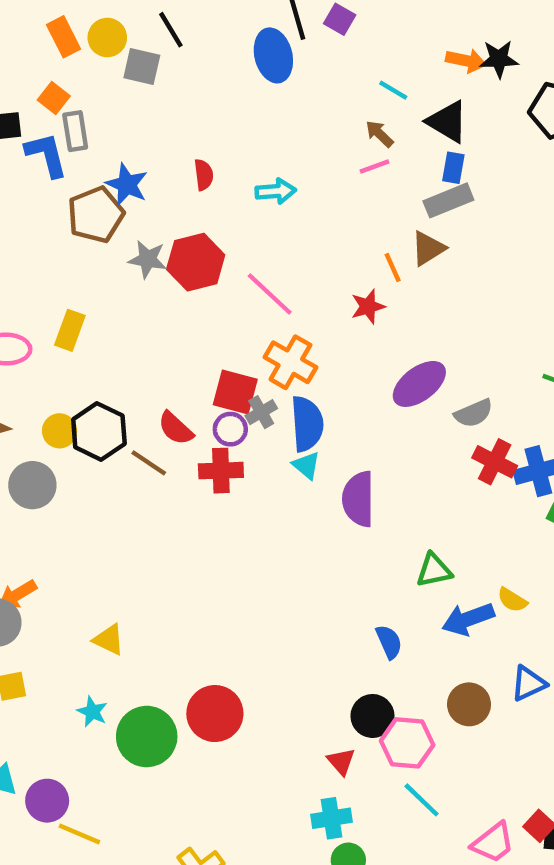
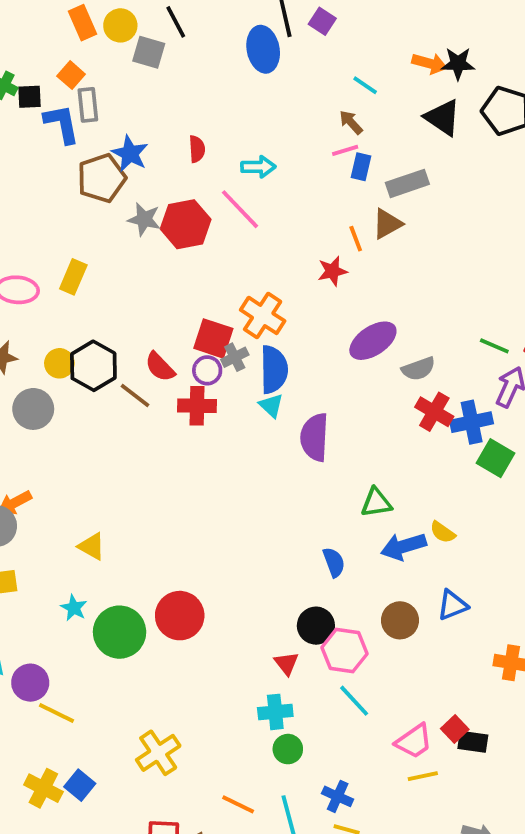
black triangle: (448, 122) -> (443, 118), moved
blue rectangle: (453, 168) -> (361, 167), moved
pink line: (270, 294) -> (240, 209), moved

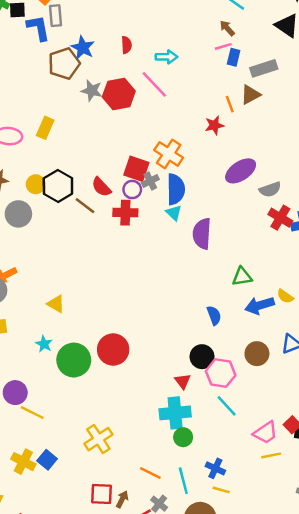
cyan cross: (275, 712) -> (175, 413), size x1.4

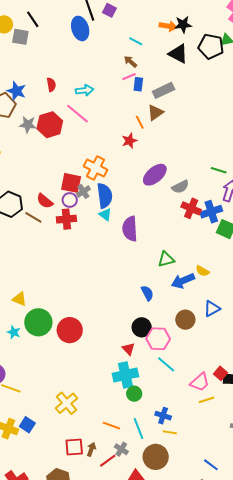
green circle: (74, 360) -> (38, 322), moved

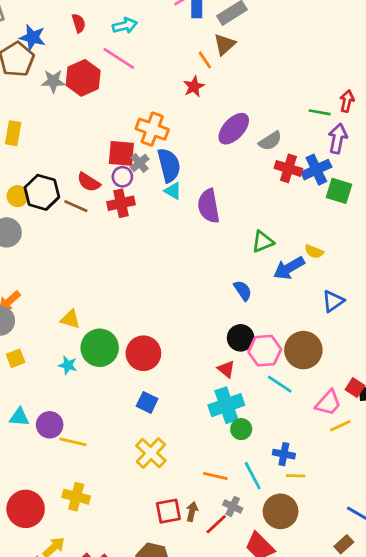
brown circle: (185, 320) -> (303, 350), moved, size x1.4
blue square: (27, 425) -> (147, 402), moved

